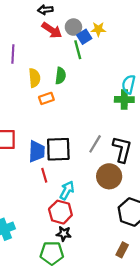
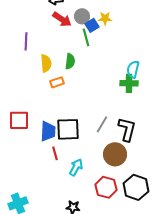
red hexagon: (60, 212) -> (106, 187), moved

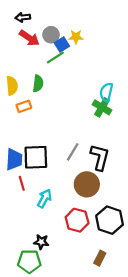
green line: (86, 37) -> (55, 57), turned 72
green cross: (129, 83) -> (102, 107), turned 30

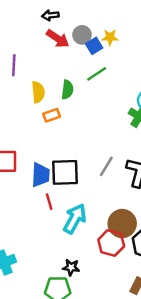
green line: (55, 57) -> (97, 74), moved
brown circle: (87, 184) -> (122, 224), moved
cyan arrow: (45, 198) -> (75, 219), size x1.4

